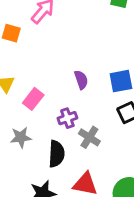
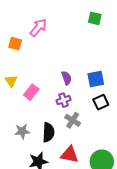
purple cross: (67, 118) -> (64, 100), moved
gray star: (21, 137) -> (22, 131), moved

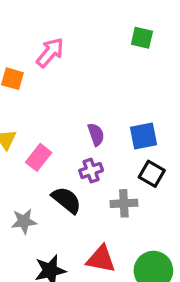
black square: (101, 102) -> (152, 174), turned -35
gray cross: (73, 120) -> (124, 203), moved, turned -35
black semicircle: (48, 132) -> (67, 200), moved, turned -54

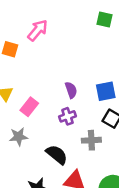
black semicircle: (67, 200) -> (57, 155), moved
gray star: (24, 221) -> (18, 137), moved

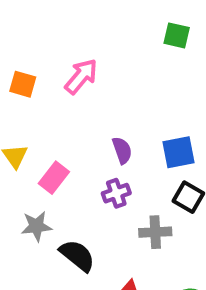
pink arrow: (38, 30) -> (81, 76), moved
black semicircle: (57, 155) -> (77, 256), moved

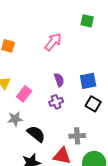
pink arrow: (81, 76) -> (53, 42), moved
gray cross: (155, 232) -> (77, 136), moved

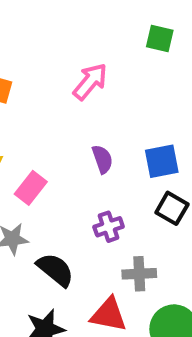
purple cross: (56, 102) -> (109, 227), moved

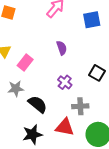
blue square: (162, 161) -> (92, 20), moved
purple cross: (109, 227) -> (65, 82), turned -32

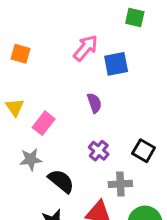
blue square: (92, 20) -> (116, 64), moved
black square: (97, 73) -> (144, 151), moved

